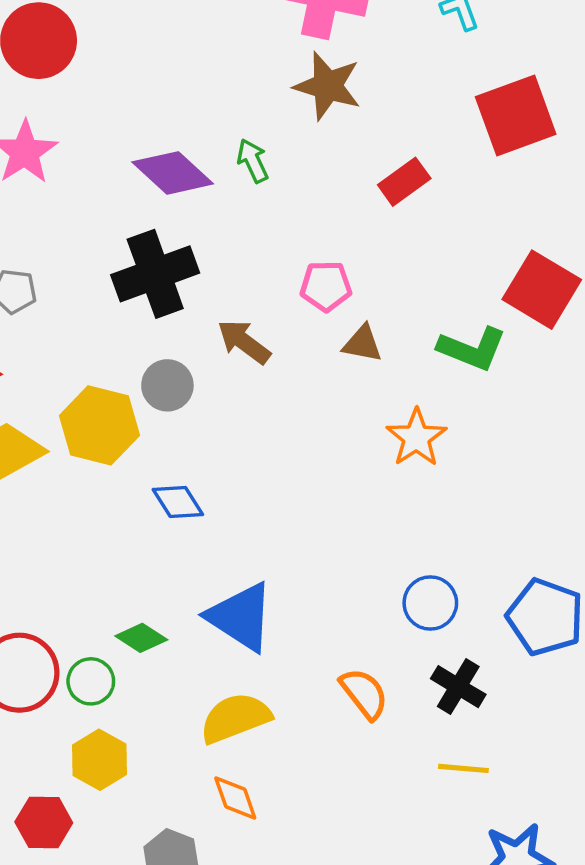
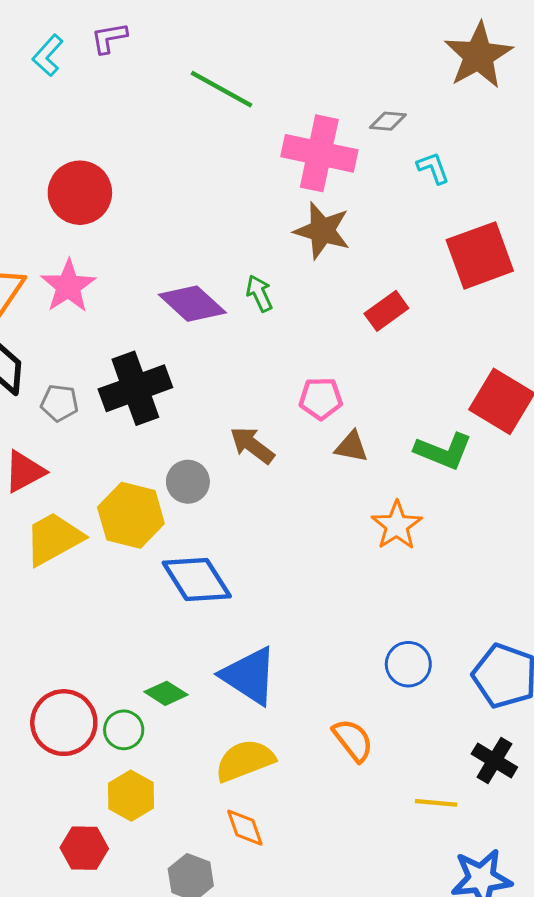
black cross: (155, 274) -> (135, 388), moved
blue diamond: (178, 502) -> (197, 580), size x1.6
black cross: (458, 687) -> (494, 761), moved

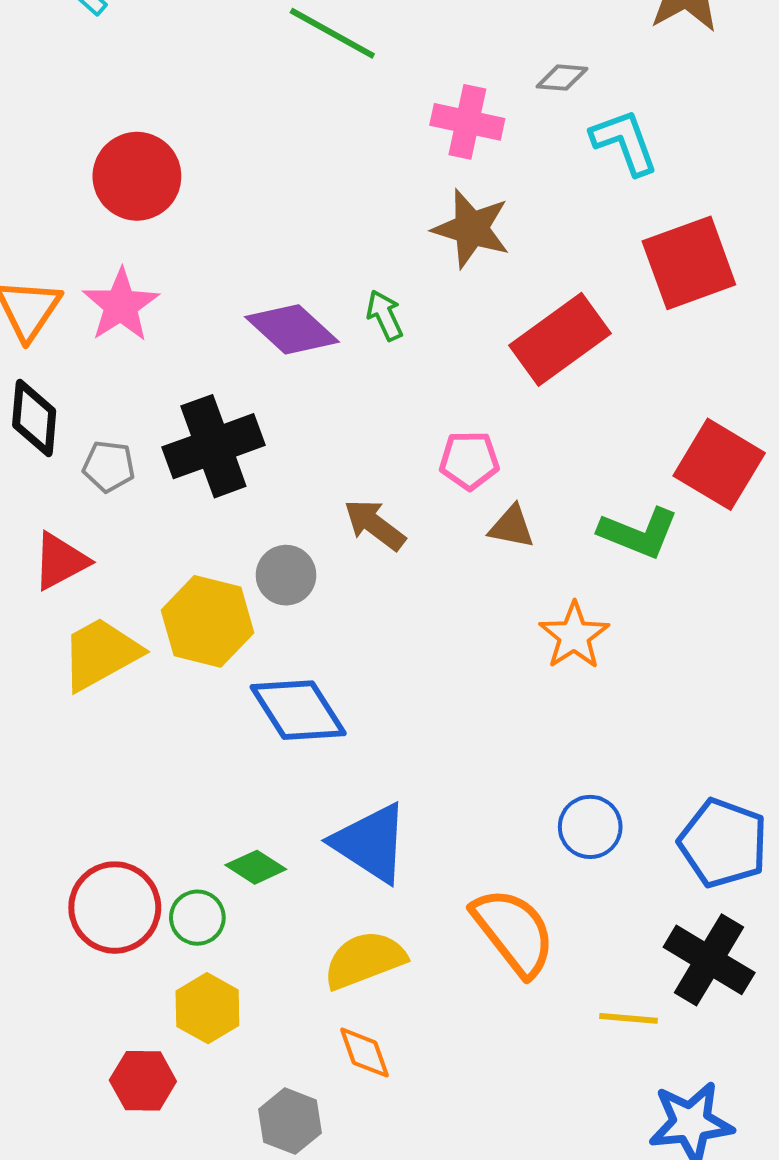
pink cross: (319, 153) -> (467, 122), size x0.7
cyan L-shape: (433, 168) -> (624, 142), size x1.5
red rectangle: (386, 311) -> (560, 339), size x1.6
orange semicircle: (353, 740) -> (514, 932), size x1.5
black cross: (494, 761) -> (709, 960), size x1.4

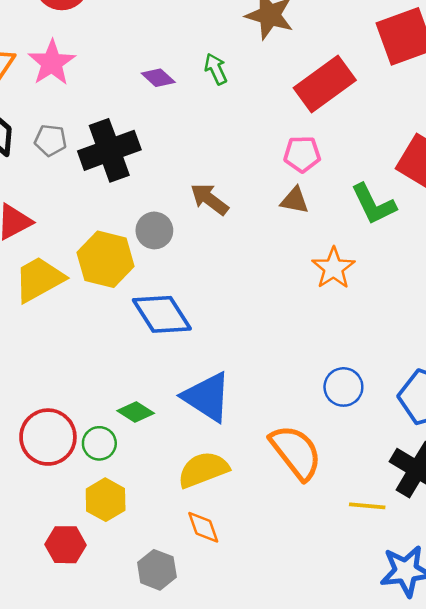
purple diamond: (292, 329) -> (158, 78), size x0.6
pink pentagon: (469, 460) -> (302, 154), moved
gray pentagon: (109, 466) -> (50, 140), moved
green L-shape: (639, 533) -> (373, 204), turned 42

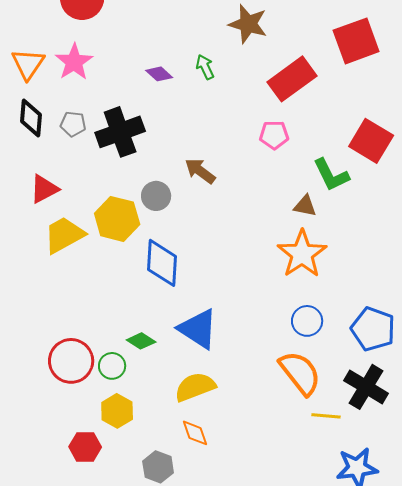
brown triangle: (295, 200) -> (305, 206), moved
orange star: (333, 268) -> (302, 254), moved, size x1.4
blue diamond: (162, 314) -> (162, 263), turned 36
orange semicircle: (296, 452) -> (300, 373), moved

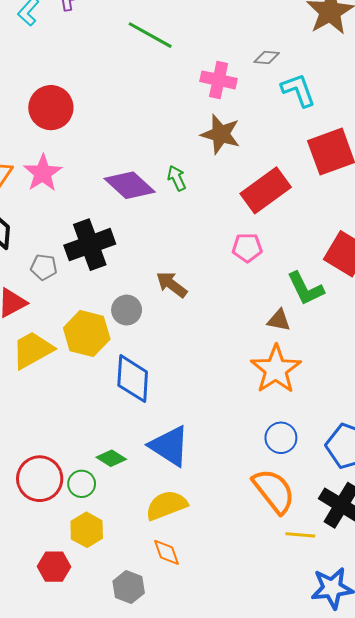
purple diamond: (159, 74) -> (130, 185), size x1.8
gray pentagon: (73, 124) -> (44, 267), moved

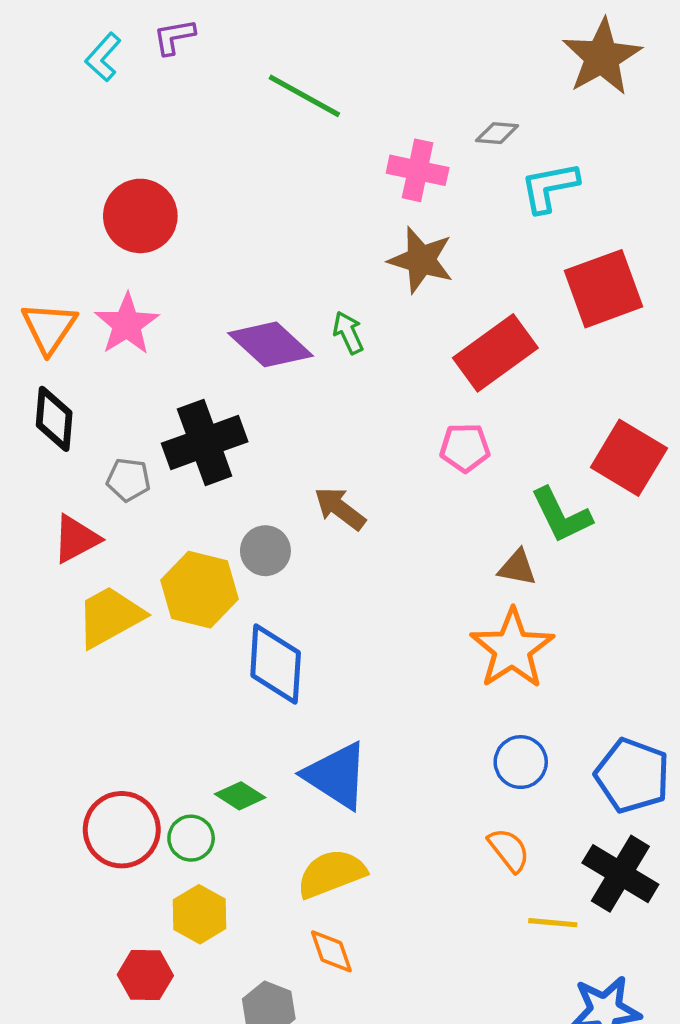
cyan L-shape: (298, 90) -> (549, 187), turned -81
orange semicircle: (274, 491) -> (509, 850), size x0.6

